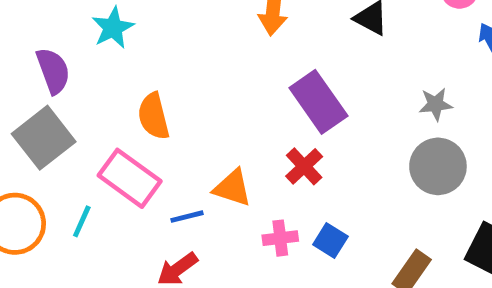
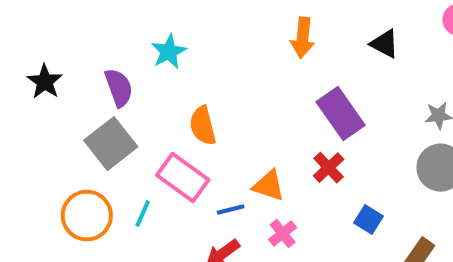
pink cross: (280, 238) -> (283, 234), moved, turned -32
blue square: (330, 240) -> (369, 220), moved

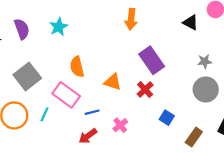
black triangle: (385, 44) -> (191, 22), moved
purple semicircle: (119, 88) -> (22, 29), moved
orange triangle: (269, 186) -> (113, 82), moved

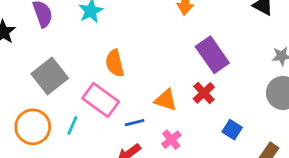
orange triangle: (113, 82) -> (166, 100), moved

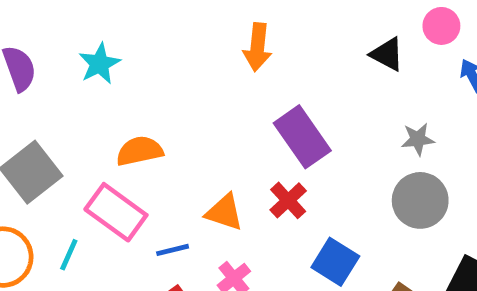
orange semicircle: (115, 63) -> (140, 151), turned 92
blue square: (232, 130) -> (335, 262), size x1.4

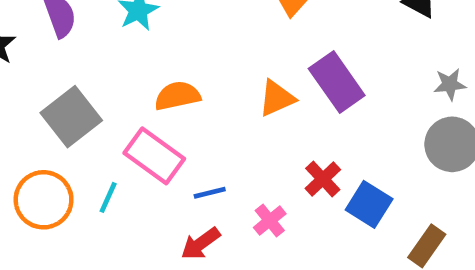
red cross: (288, 200) -> (323, 179), moved
orange triangle: (224, 212) -> (277, 98), moved, turned -42

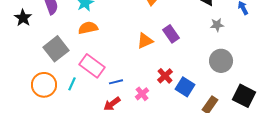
purple rectangle: (337, 82) -> (171, 34), size x0.7
gray star: (450, 84) -> (217, 25), moved
orange semicircle: (177, 96) -> (88, 28), moved

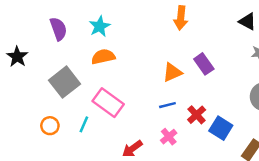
black star: (23, 18) -> (17, 57), moved
blue line: (116, 82) -> (167, 105), moved
orange circle: (44, 85) -> (50, 126), size x0.6

